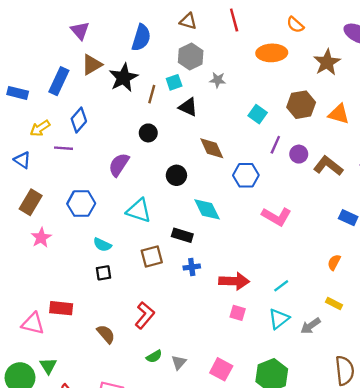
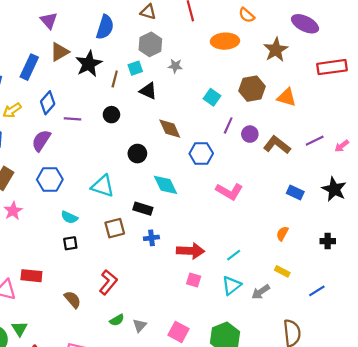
purple line: (64, 148) -> (73, 119), moved
purple semicircle: (119, 165) -> (41, 141), moved

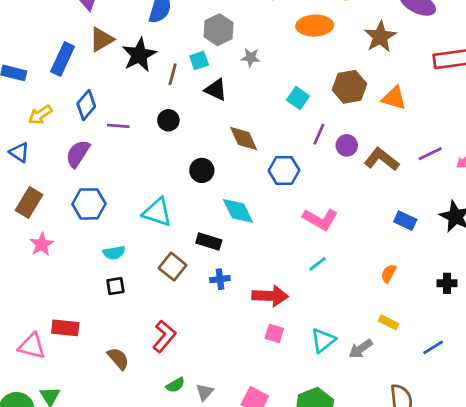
cyan semicircle: (69, 217) -> (114, 253), turned -35
brown square: (115, 228) -> (173, 267), turned -36
cyan line: (234, 255) -> (317, 264), moved

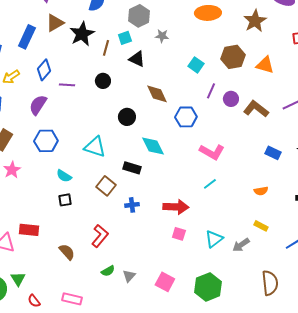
cyan semicircle: (114, 253) -> (64, 176), turned 42
orange semicircle: (389, 274) -> (261, 191), turned -128
blue cross: (220, 279) -> (132, 205), moved

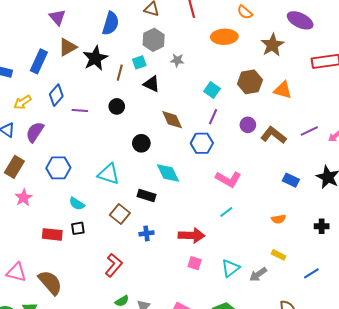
purple line: (211, 91) -> (213, 117), moved
purple semicircle: (38, 105) -> (35, 132), moved
red rectangle: (29, 230) -> (52, 234), moved
brown semicircle: (67, 252) -> (50, 283), moved, size x1.5

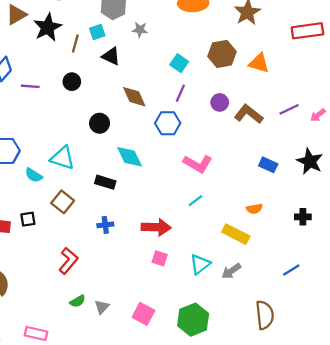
cyan semicircle: (77, 204) -> (34, 175), moved
brown square: (120, 214) -> (63, 202), moved
yellow rectangle: (279, 255) -> (236, 234), moved, size x1.6

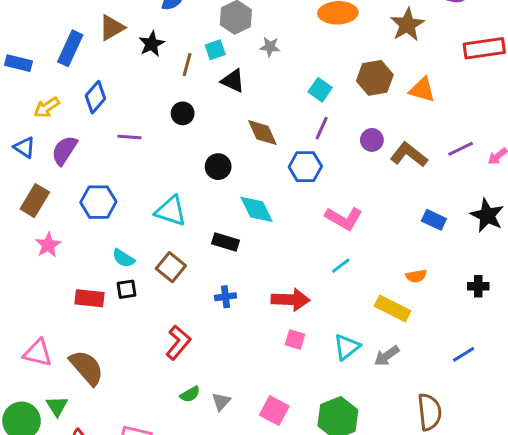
black star: (48, 27) -> (152, 44), size x0.7
purple line: (30, 86) -> (129, 137), moved
cyan semicircle: (34, 175) -> (124, 258), moved

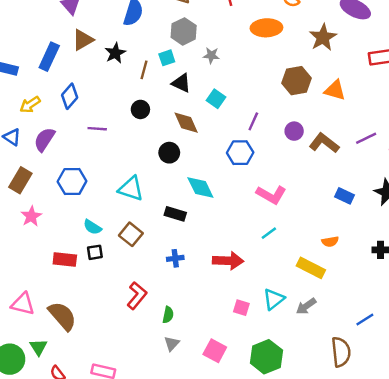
cyan square: (320, 90) -> (216, 99), moved
brown diamond: (262, 133) -> (186, 123), moved
pink square: (295, 340) -> (241, 308), moved
blue line: (464, 354) -> (365, 320), moved
green semicircle: (190, 394) -> (168, 315), moved, turned -49

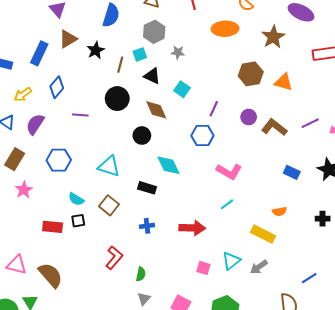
black circle: (140, 109) -> (117, 99), size x1.5

